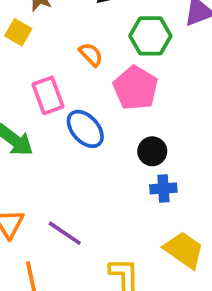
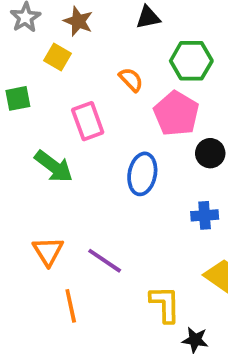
blue ellipse: (85, 129) -> (142, 174), moved, turned 54
black circle: (152, 151) -> (210, 153), moved

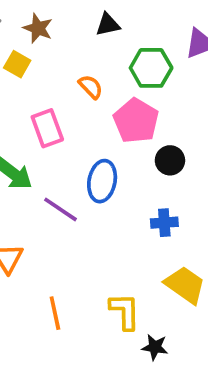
purple line: (105, 261) -> (61, 209), moved
orange line: (71, 306) -> (55, 313), moved

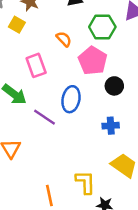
orange line: (55, 313) -> (49, 195), moved

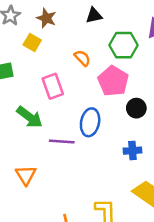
purple line: (45, 117) -> (62, 142), turned -30

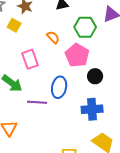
blue cross: (132, 151) -> (92, 109), size x1.5

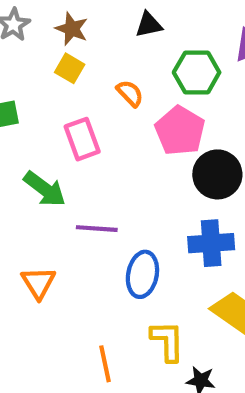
yellow square: (14, 25) -> (70, 68), moved
black circle: (95, 76) -> (217, 174), size x1.5
blue ellipse: (59, 87) -> (142, 274), moved

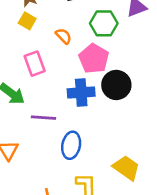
blue cross: (211, 243) -> (81, 93), moved

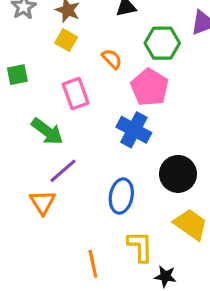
black circle: (116, 85) -> (178, 174), moved
blue cross: (81, 93) -> (134, 130), turned 32
purple line: (43, 118) -> (63, 171), moved, turned -45

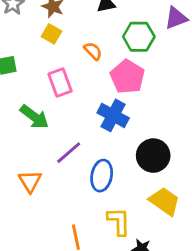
purple line: (63, 171) -> (69, 153), moved

